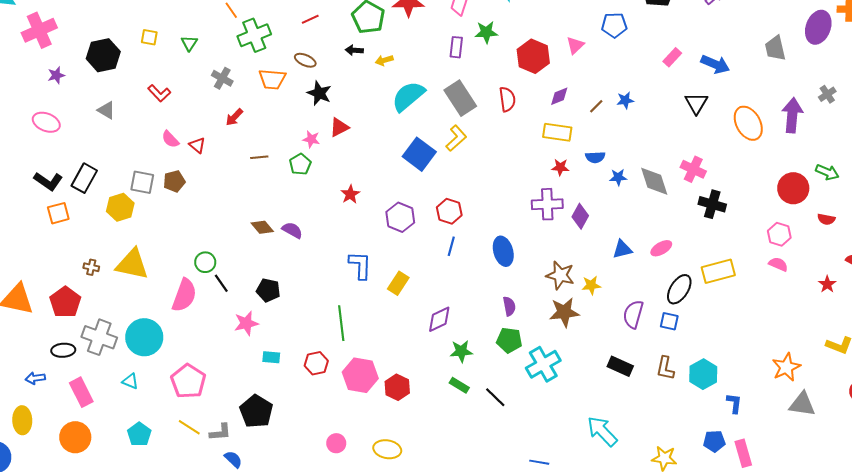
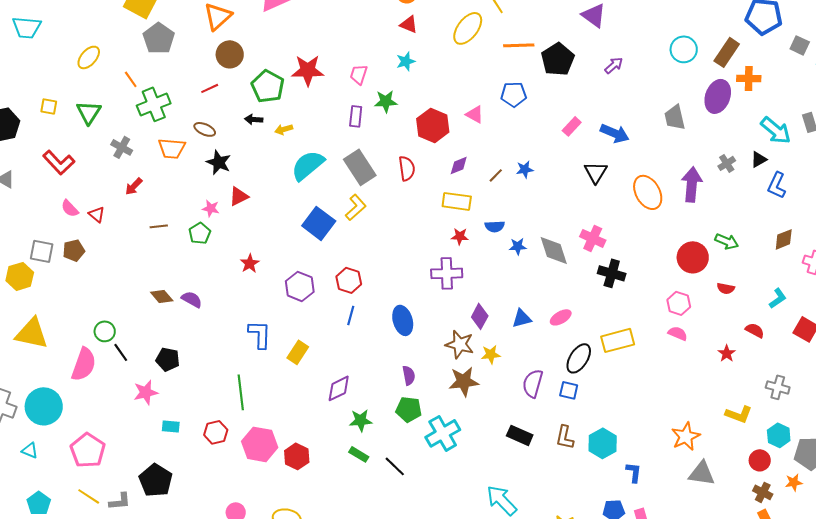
green triangle: (189, 43) -> (89, 112), size x1.5
pink triangle: (575, 45) -> (475, 114), turned -48
red L-shape: (159, 93) -> (59, 162), size x1.4
purple diamond: (580, 216) -> (480, 316), moved

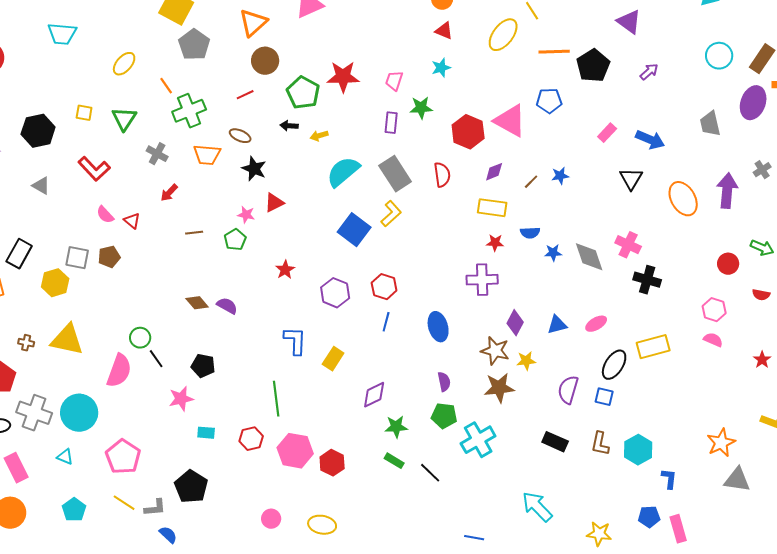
pink triangle: (475, 114) -> (510, 121), size x1.8
red circle: (693, 257) -> (728, 264), size x0.7

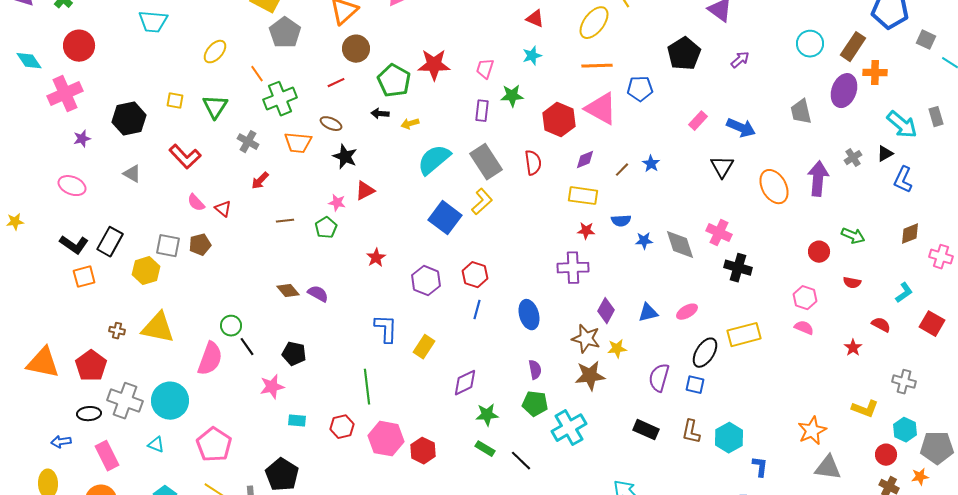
orange line: (554, 52) -> (597, 66), moved
blue star: (560, 176) -> (651, 164), turned -30

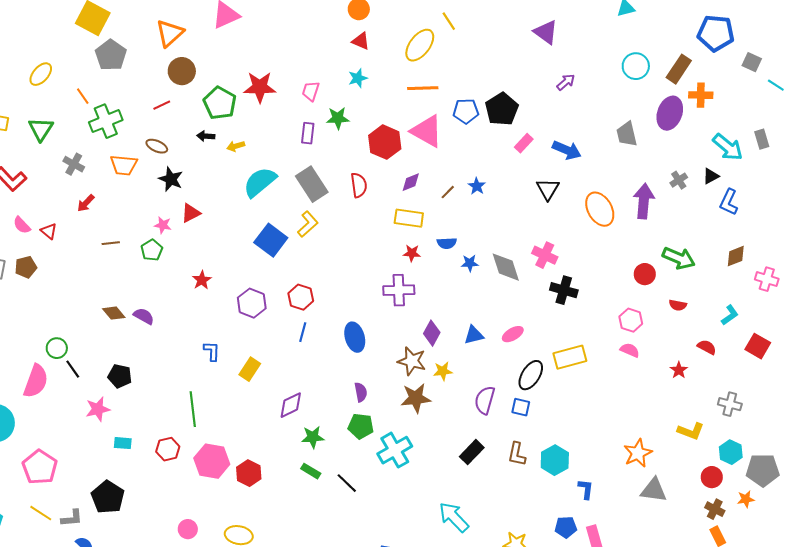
black pentagon: (684, 54) -> (502, 109), moved
green arrow: (853, 236) -> (679, 258), size x1.4
blue L-shape: (386, 329) -> (212, 351), size x0.7
black rectangle: (646, 430) -> (472, 452), turned -70

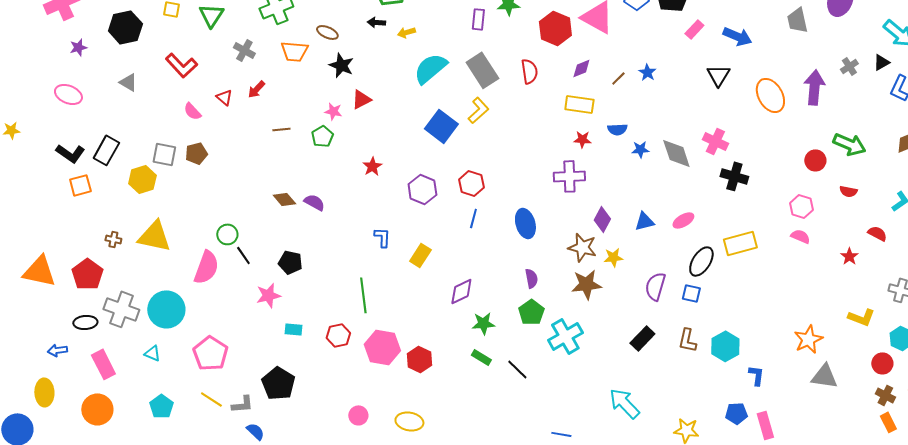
red triangle: (49, 231) -> (224, 97), moved
green pentagon: (361, 426) -> (531, 312), turned 30

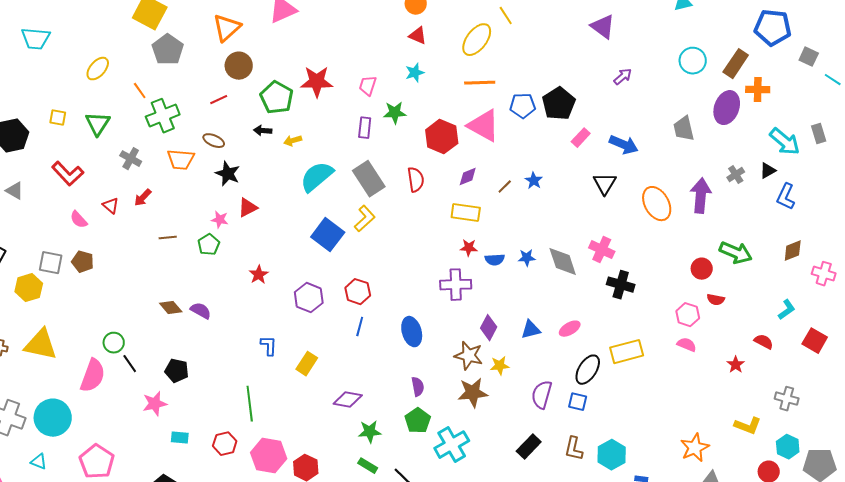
blue semicircle: (617, 129) -> (495, 260), moved
brown pentagon: (196, 153) -> (83, 262), turned 30
red semicircle: (848, 191) -> (716, 300), moved
purple diamond: (461, 291) -> (348, 400), turned 36

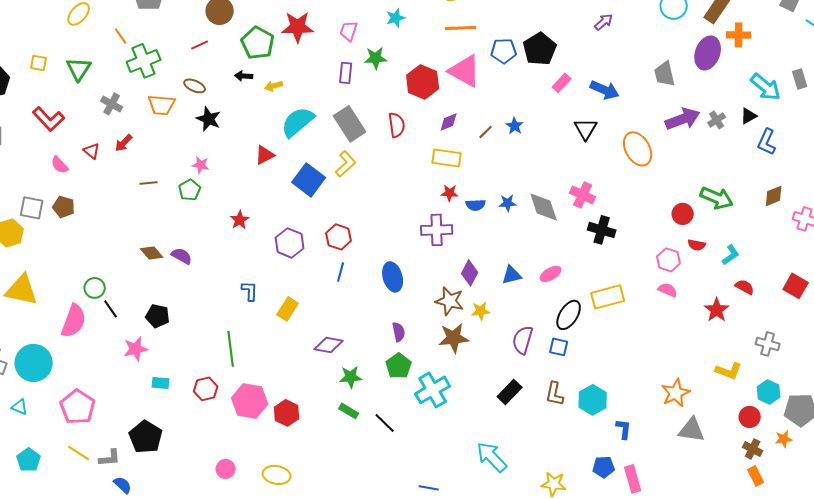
purple arrow: (701, 196) -> (683, 119), moved, turned 64
red triangle: (248, 208) -> (265, 155), moved
cyan L-shape: (787, 310) -> (731, 255), moved
red star: (736, 365) -> (717, 310), size x1.4

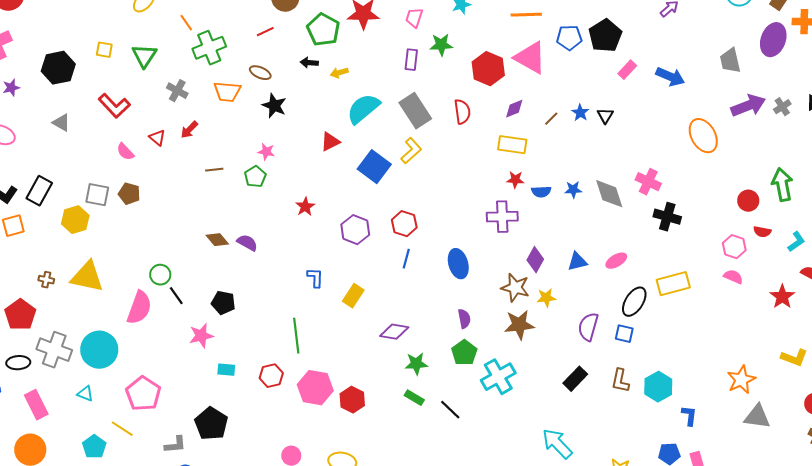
black triangle: (586, 129) -> (605, 116), moved, size x0.7
green arrow: (717, 198) -> (782, 185), turned -124
yellow line: (79, 453) -> (122, 429), moved

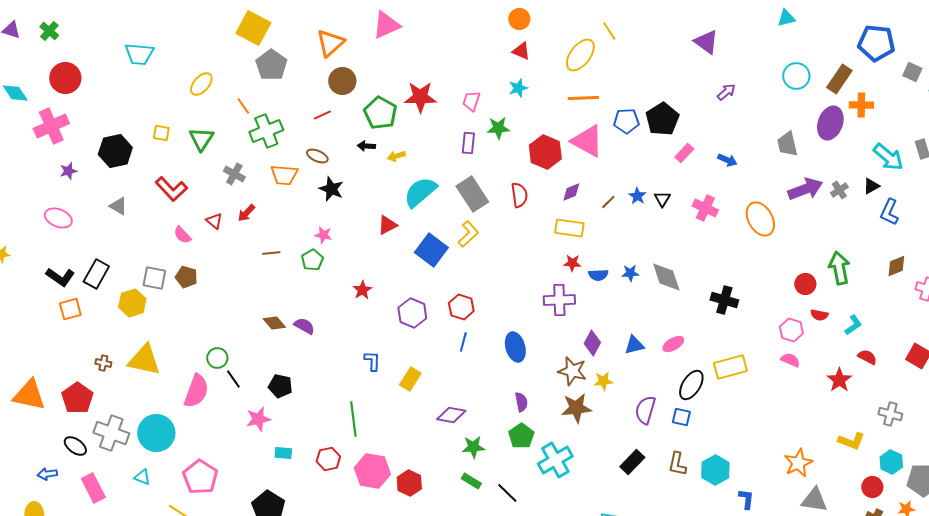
blue arrow: (670, 77) -> (727, 160), size x0.7
pink cross: (648, 182) -> (705, 208), moved
black ellipse: (18, 363) -> (75, 446), turned 40

